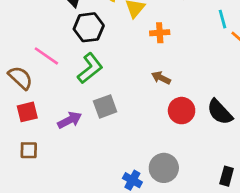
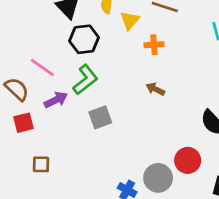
red circle: (182, 111) -> (188, 160), moved
purple arrow: (70, 120) -> (56, 100), moved
brown square: (29, 150) -> (41, 164), moved

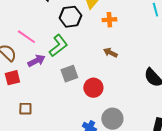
black hexagon: (84, 39) -> (70, 17), moved
red circle: (188, 160) -> (93, 88), moved

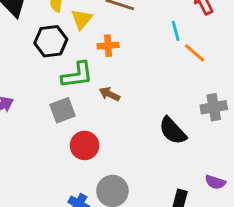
green L-shape: (58, 46) -> (77, 75), moved, turned 30
gray square: (69, 74) -> (63, 110), moved

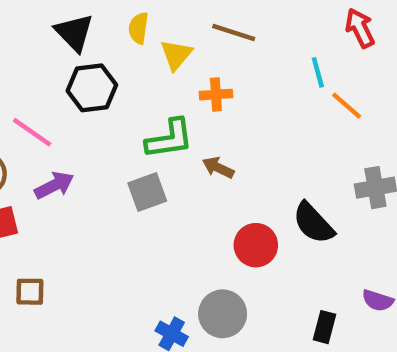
black hexagon: (51, 41) -> (92, 88), moved
red circle: (85, 145) -> (256, 245), moved

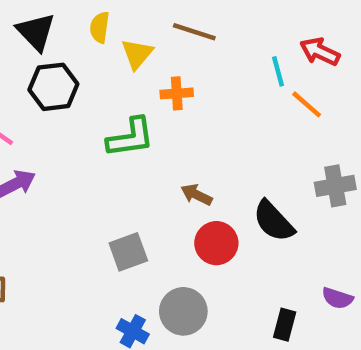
red arrow: (360, 28) -> (320, 52), moved, turned -39
brown arrow: (218, 168) -> (197, 195), moved
gray square: (147, 192) -> (128, 252), moved

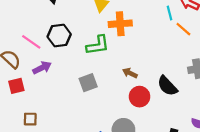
black hexagon: (53, 87) -> (59, 36), moved
orange cross: (177, 93) -> (120, 24), size x1.5
gray square: (128, 252) -> (88, 83), moved

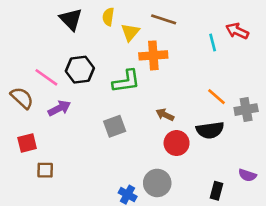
orange line: (183, 29) -> (216, 97), moved
red square: (16, 86) -> (27, 143), moved
black semicircle: (167, 86) -> (210, 130), turned -55

